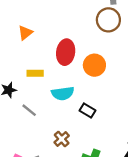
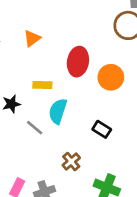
cyan semicircle: (63, 93) -> (58, 111), moved, turned 115

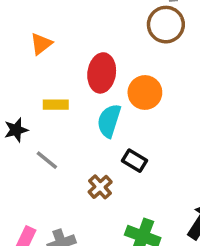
cyan semicircle: (58, 111) -> (109, 121), moved
brown cross: (71, 161) -> (100, 187), moved

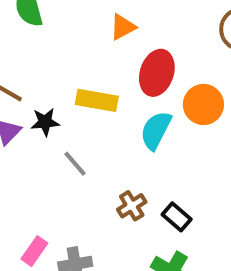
orange triangle: (41, 44) -> (123, 27), moved
yellow rectangle: (56, 105) -> (97, 100), size x1.4
black rectangle: (134, 161) -> (177, 217), moved

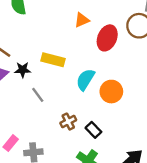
orange triangle: (123, 27) -> (82, 20), moved
red ellipse: (157, 73) -> (107, 38), moved
orange circle: (203, 104) -> (111, 92), moved

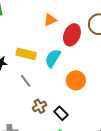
cyan semicircle: (85, 80) -> (53, 58), moved
gray line: (38, 95) -> (26, 81), moved

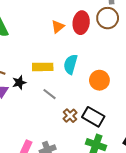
red ellipse: (72, 35) -> (81, 23), moved
black rectangle: (61, 113) -> (93, 117), size x1.5

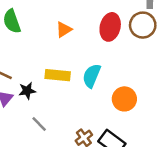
orange triangle: (58, 27) -> (64, 30), moved
gray line: (50, 94) -> (39, 124), moved

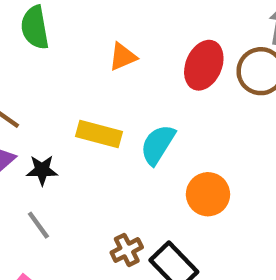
black star: (27, 91) -> (42, 170), moved
gray line: (39, 124) -> (38, 225), moved

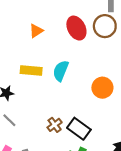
red ellipse: (204, 65) -> (76, 28), turned -40
orange circle: (208, 194) -> (102, 88), moved

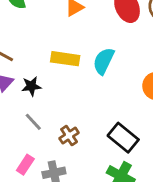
brown cross: (55, 125) -> (69, 136), moved

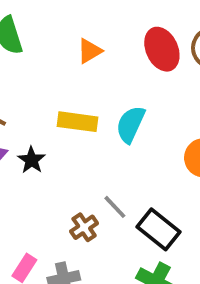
black star: (31, 86) -> (31, 160), turned -30
gray line: (33, 122) -> (115, 207), moved

